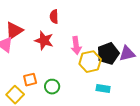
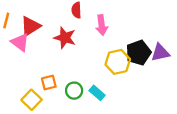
pink arrow: (76, 46) -> (102, 25), moved
cyan rectangle: (103, 89) -> (97, 93), moved, turned 32

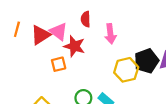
pink triangle: (20, 42) -> (59, 32), moved
orange square: (49, 83) -> (59, 64), moved

